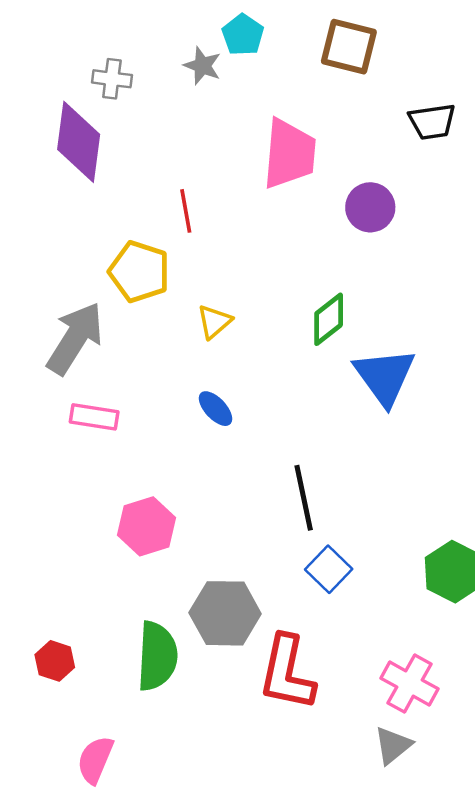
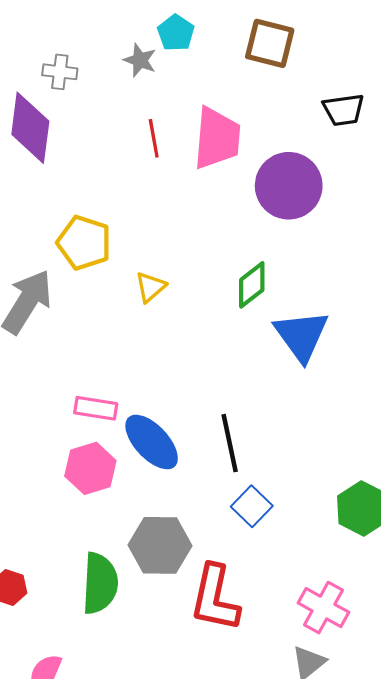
purple circle: (370, 207) -> (289, 186), size x1.5
red line: (186, 211) -> (154, 138), moved
blue ellipse: (216, 409) -> (152, 442), moved, size x1.8
pink rectangle: (94, 417) -> (96, 408), moved

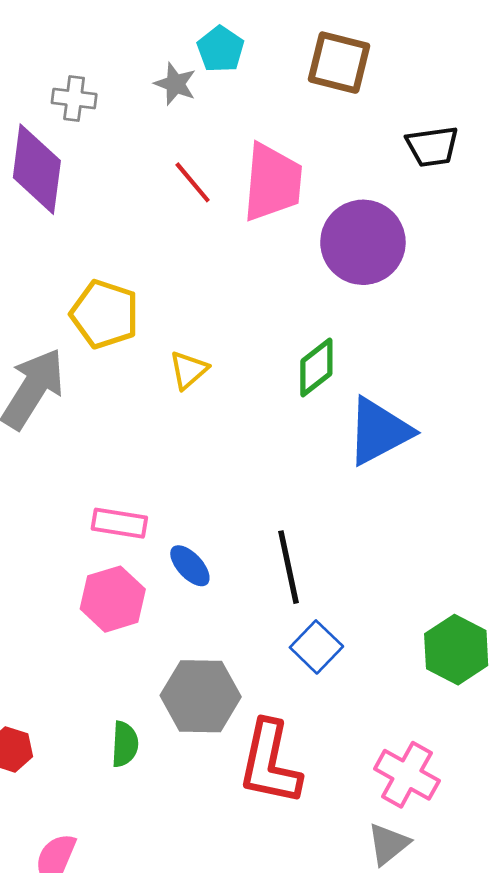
red line: (154, 138) -> (193, 182), turned -30
blue triangle: (301, 335) -> (379, 431), turned 38
blue ellipse: (152, 442) -> (190, 566), size x0.6
green semicircle: (100, 583) -> (125, 744), size x0.6

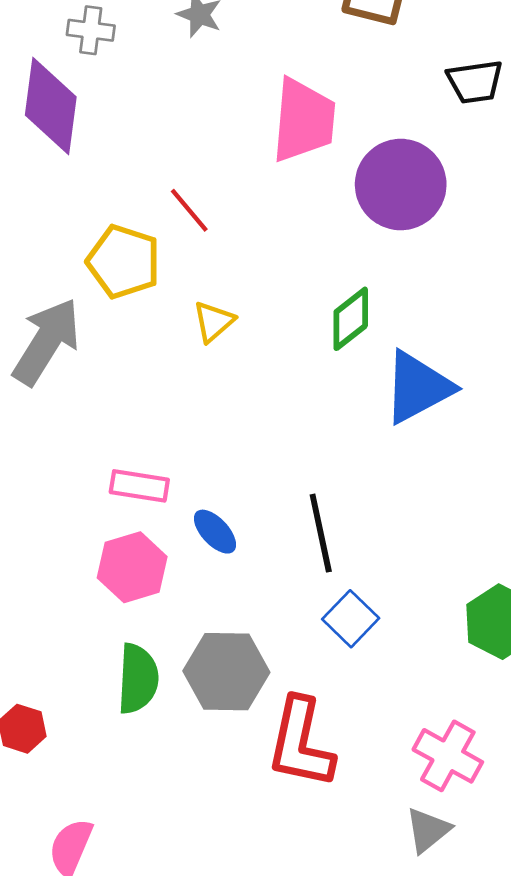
red line: (193, 182) -> (189, 210), moved
green semicircle: (125, 744) -> (138, 679), moved, size x1.4

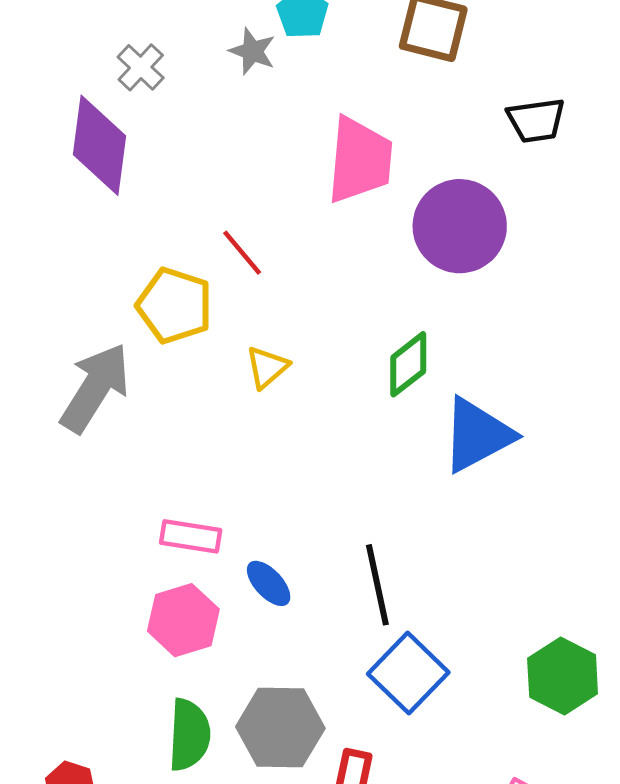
gray cross: (91, 30) -> (141, 67), turned 36
blue square: (351, 619) -> (408, 673), size x1.4

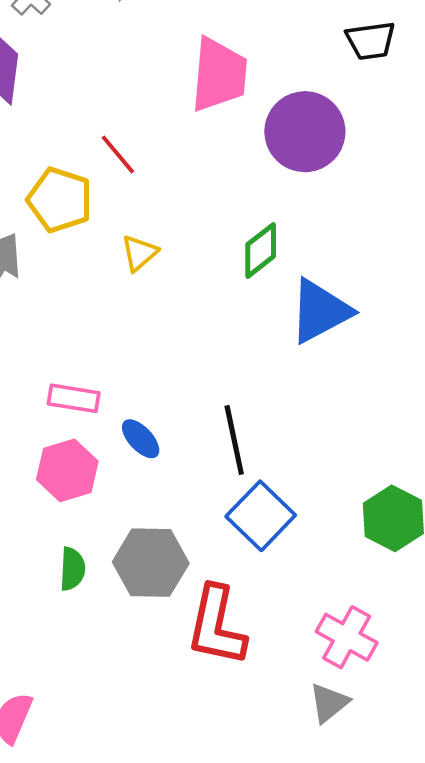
green semicircle: (189, 735) -> (72, 569), size x0.7

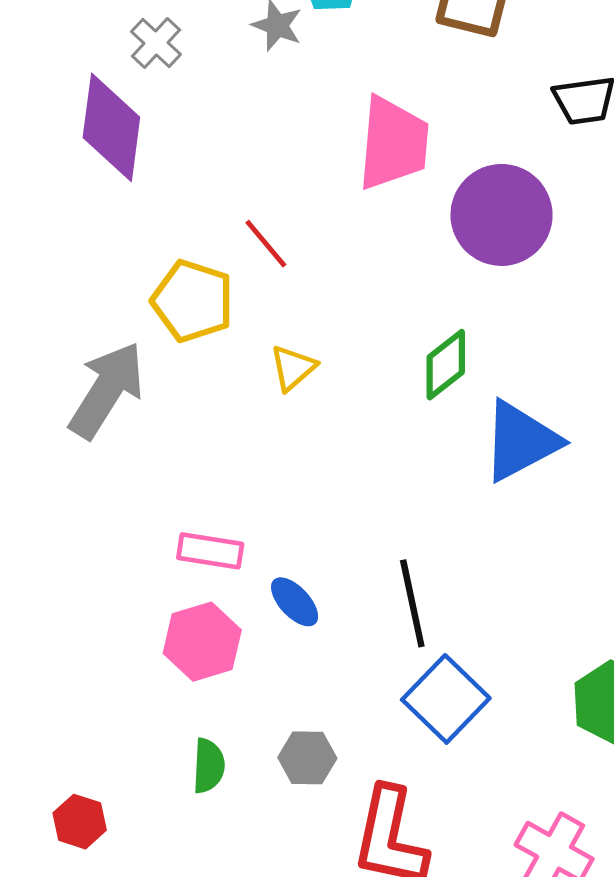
gray hexagon: (151, 563) -> (307, 758), size x0.6

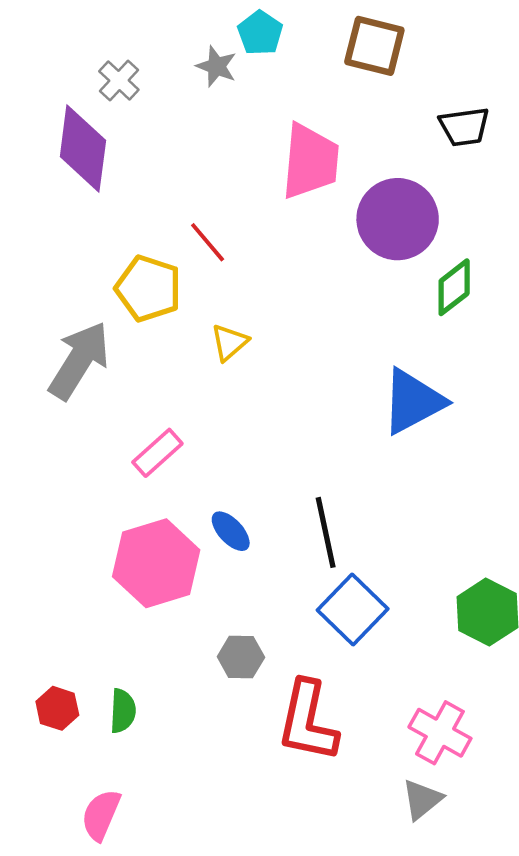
green diamond: (446, 365) -> (454, 287), moved
pink rectangle: (210, 551) -> (157, 453), moved, turned -51
pink hexagon: (202, 642) -> (156, 563), size x1.4
green semicircle: (209, 766) -> (123, 711), moved

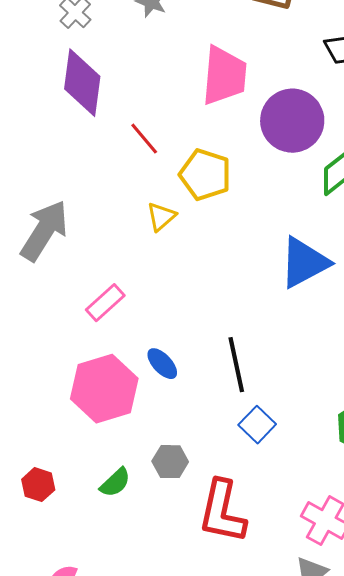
purple diamond: (83, 149) -> (82, 83), moved
yellow pentagon: (148, 288) -> (205, 175), moved
blue square: (353, 609) -> (257, 425), size x0.7
red hexagon: (57, 708) -> (38, 485), moved
green semicircle: (123, 711) -> (115, 483), moved, turned 44

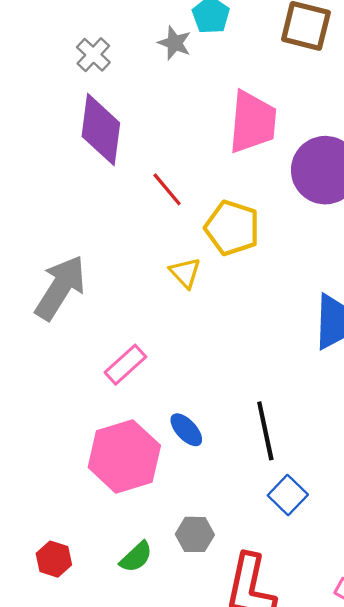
yellow triangle: (161, 217) -> (185, 273), turned -32

